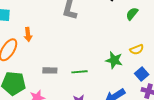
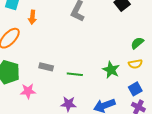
green semicircle: (132, 14) -> (137, 43), moved
orange arrow: (28, 34) -> (32, 17), moved

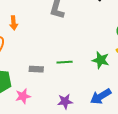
green line: (75, 74) -> (65, 62), moved

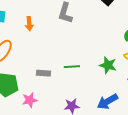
orange arrow: (14, 23) -> (29, 24), moved

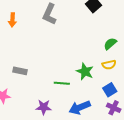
green line: (72, 67) -> (62, 83), moved

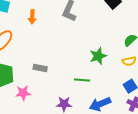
green star: (85, 72) -> (98, 56), moved, turned 30

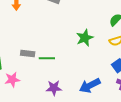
green line: (82, 80) -> (47, 58), moved

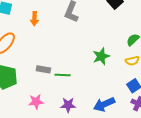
pink star: (12, 80) -> (36, 102), moved

